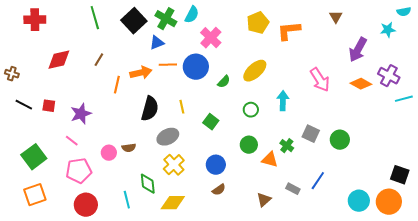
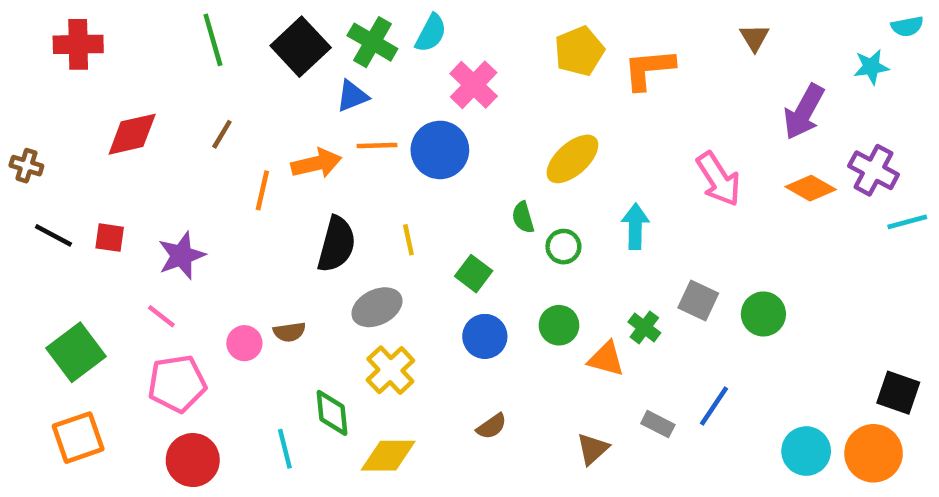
green semicircle: (224, 82) -> (523, 217), moved, turned 120
blue circle: (216, 165) -> (485, 336), moved

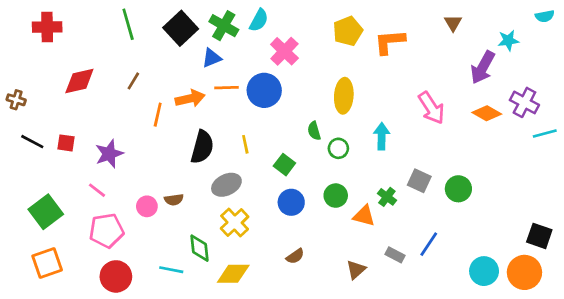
cyan star: (871, 67) -> (508, 40), moved
yellow ellipse: (572, 159) -> (344, 96), turned -44
cyan line: (285, 449) -> (171, 270), turned -65

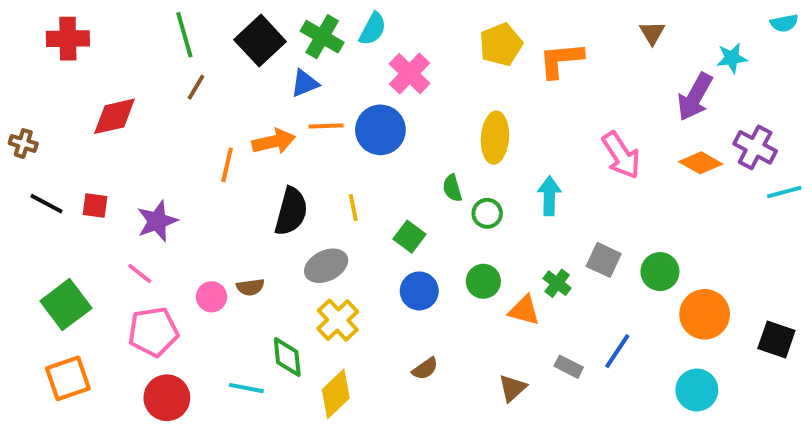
brown line: (133, 81) -> (196, 87), moved
orange circle: (524, 272) -> (705, 314), moved
yellow diamond: (233, 274) -> (336, 394), turned -44

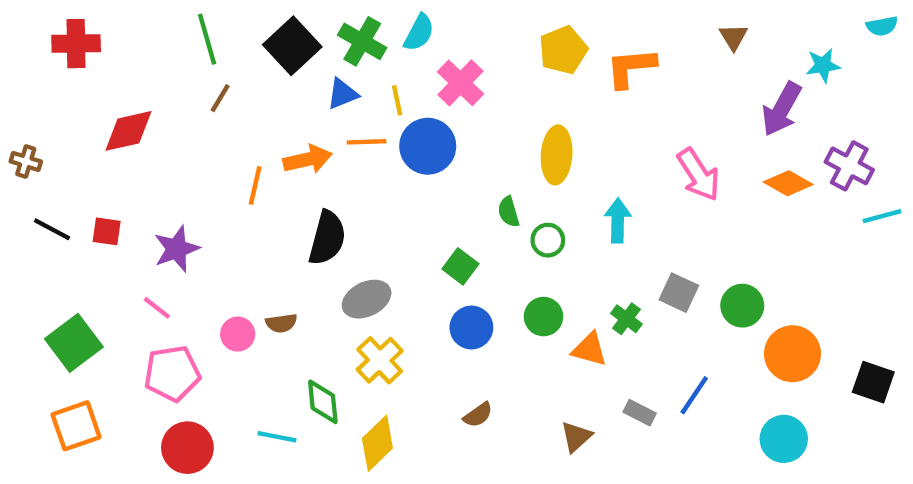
yellow line: (353, 208) -> (397, 100), moved

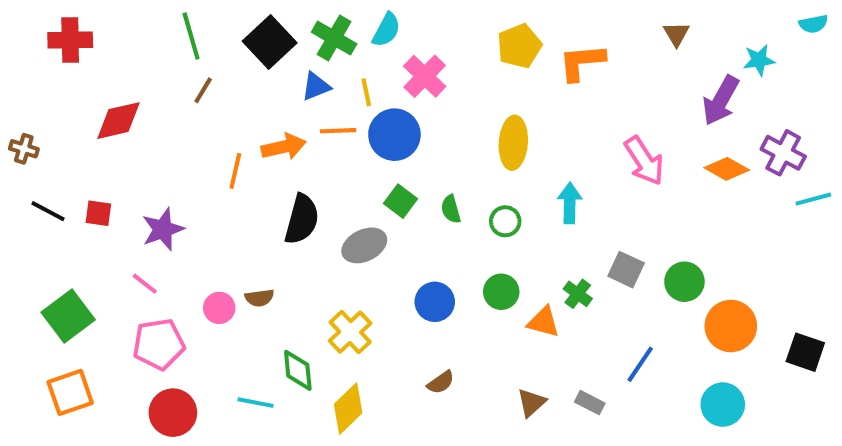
green semicircle: (509, 212) -> (451, 209), moved
green square: (460, 266) -> (400, 201), moved
gray ellipse: (367, 299) -> (364, 245), moved
gray rectangle: (640, 413) -> (590, 403), moved

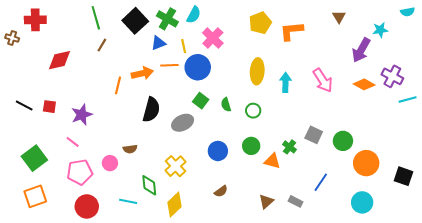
brown cross: (24, 149) -> (12, 38), moved
cyan arrow: (570, 203) -> (285, 82), moved
pink circle: (219, 308) -> (110, 163), moved

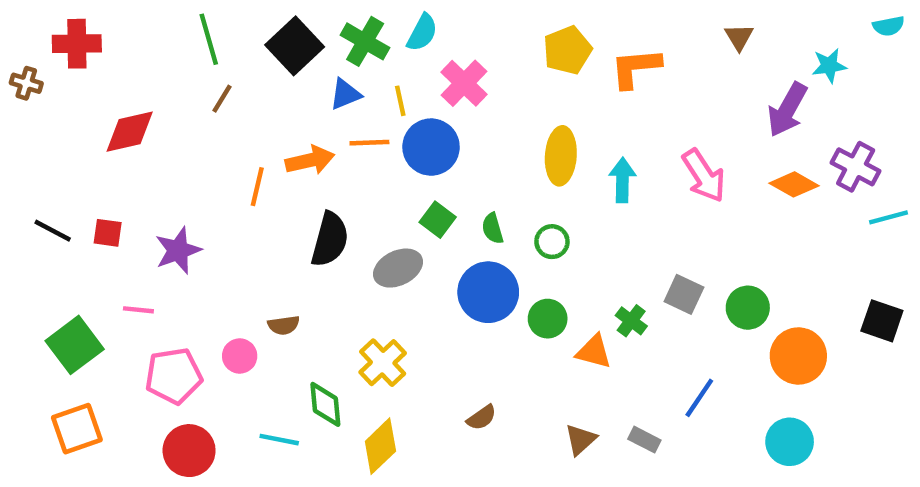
pink line: (73, 142) -> (138, 310), moved, turned -32
blue circle: (218, 151) -> (488, 292), moved, size x1.4
black square: (403, 176) -> (882, 321), moved

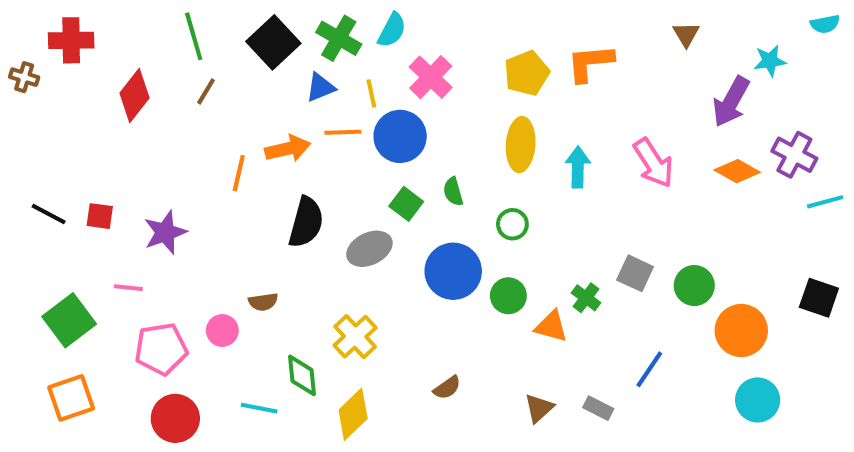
yellow pentagon: (567, 50) -> (527, 73), moved
red diamond: (130, 132) -> (134, 96), moved, turned -39
green semicircle: (493, 228) -> (453, 192), moved
cyan circle: (790, 442) -> (758, 400), moved

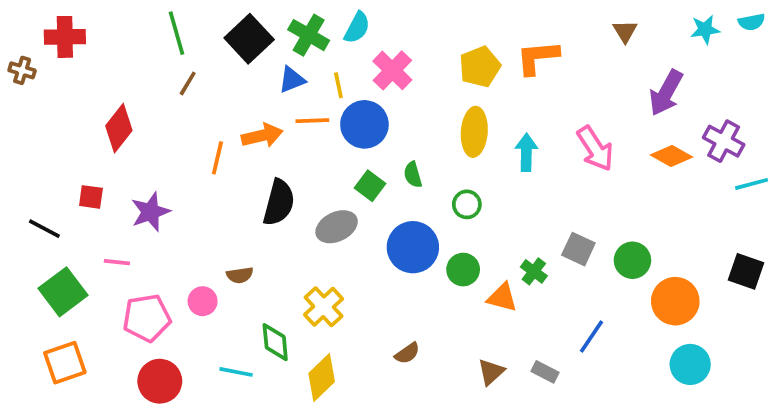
cyan star: (770, 61) -> (705, 29), moved
red diamond: (134, 96) -> (119, 128), moved
black line: (49, 214) -> (44, 229), moved

